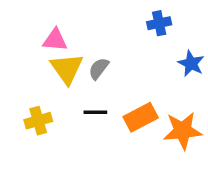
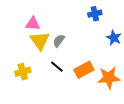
black line: (95, 112) -> (57, 67), turned 40

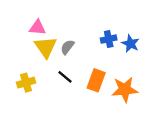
blue cross: (95, 14) -> (109, 39), moved
orange rectangle: (84, 70) -> (96, 80), turned -42

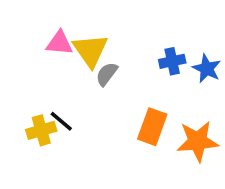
yellow triangle: (46, 47) -> (90, 50), moved
black line: (65, 77) -> (61, 121), moved

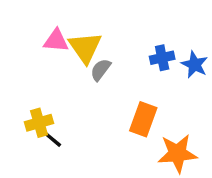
black line: (61, 121) -> (51, 138), moved
orange star: (198, 141) -> (177, 153), moved

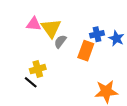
orange rectangle: (143, 119) -> (86, 51), moved
yellow cross: (39, 123) -> (38, 69), moved

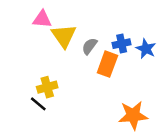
pink triangle: (34, 24) -> (42, 19), moved
gray semicircle: (60, 41) -> (90, 46), moved

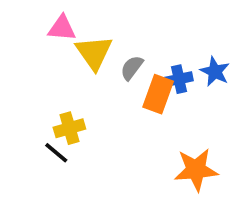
blue cross: (122, 44) -> (179, 79), moved

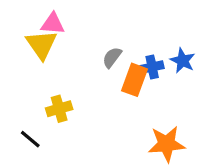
yellow triangle: (94, 53) -> (41, 45), moved
black line: (56, 153) -> (30, 139), moved

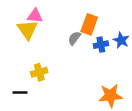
orange rectangle: (134, 80) -> (89, 24), moved
black line: (30, 139) -> (20, 92), turned -40

